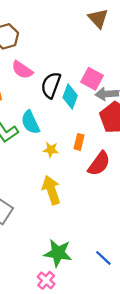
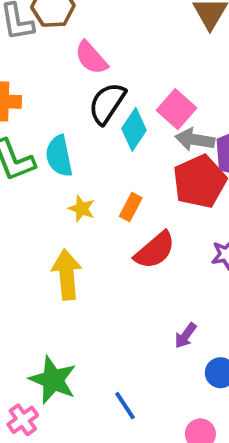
pink semicircle: (22, 70) -> (91, 58), moved

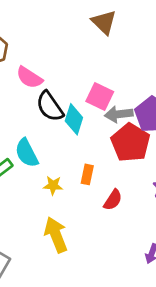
black semicircle: (107, 103) -> (50, 106), turned -52
red semicircle: (155, 250) -> (113, 200), size x0.7

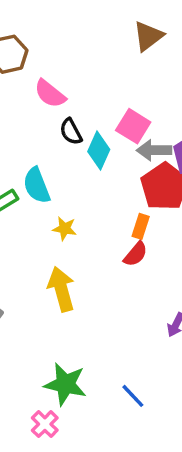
brown triangle: (104, 22) -> (148, 36), turned 32
black semicircle: (50, 106) -> (71, 132), size x0.7
orange rectangle: (87, 174) -> (141, 226), moved

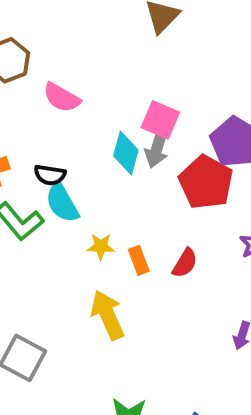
black semicircle: (71, 132) -> (50, 175), moved, turned -44
gray arrow: (154, 150) -> (157, 148), moved, turned -64
orange rectangle: (141, 226) -> (139, 260), moved, turned -30

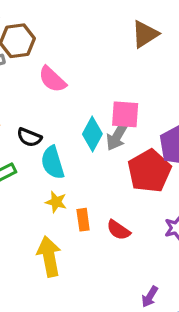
pink square: (160, 120) -> (125, 114), turned -32
cyan semicircle: (62, 203) -> (53, 163), moved
red semicircle: (185, 263) -> (118, 230), turned 80

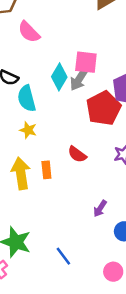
orange rectangle: (83, 220) -> (46, 170), moved

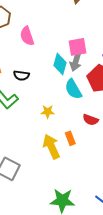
pink semicircle: (29, 32) -> (27, 36), turned 42
cyan semicircle: (27, 98) -> (73, 89), moved

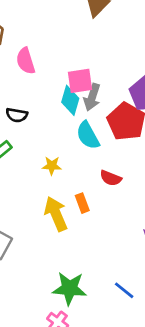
pink square: (77, 47) -> (80, 81), moved

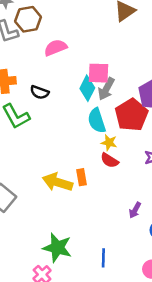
pink semicircle: (26, 61) -> (55, 48), turned 75
yellow star: (52, 166) -> (109, 143), moved
yellow arrow: (56, 214) -> (57, 182), turned -60
blue line: (124, 290) -> (103, 258), turned 42

